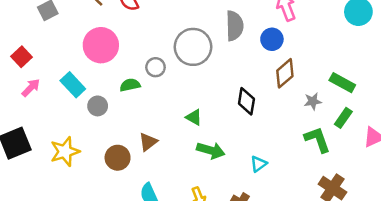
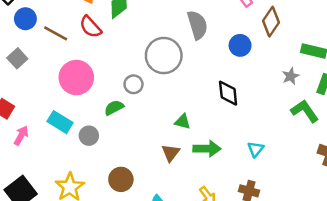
blue circle: (272, 39) -> (240, 45), moved
brown diamond: (285, 73) -> (271, 22), moved
brown triangle: (148, 142) -> (171, 153), moved

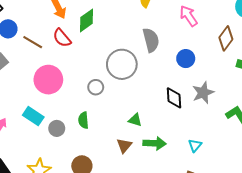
brown diamond: (271, 22) -> (226, 38), moved
gray star: (291, 76) -> (203, 93), moved, size x1.5
green semicircle: (114, 108) -> (83, 120), moved, turned -70

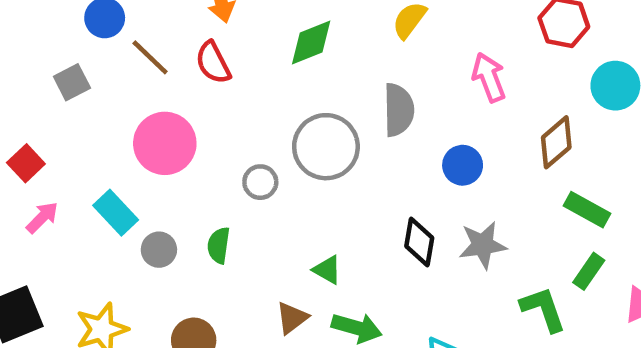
green diamond: (86, 20) -> (311, 42), moved

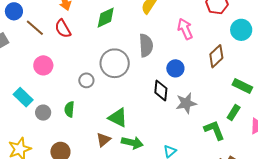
pink circle: (165, 143) -> (43, 65), size x0.7
green rectangle: (587, 210) -> (242, 86), moved
black diamond: (419, 242) -> (161, 90), moved
green triangle: (327, 270) -> (118, 118), size x1.5

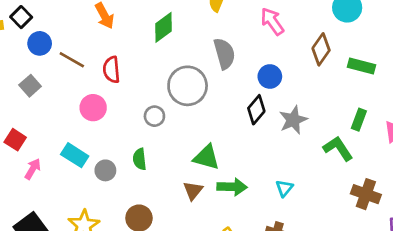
red semicircle: (63, 29) -> (111, 70), moved, turned 36
green rectangle: (242, 86) -> (362, 66), moved
black diamond: (161, 90) -> (256, 110), turned 45

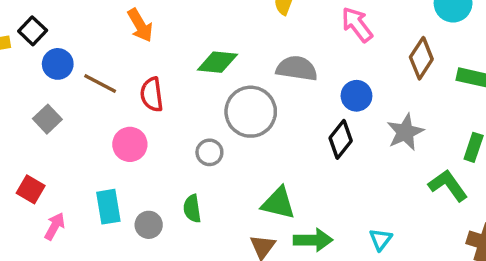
green diamond: (163, 27) -> (217, 62), moved, turned 44
gray semicircle: (224, 54) -> (297, 68), turned -64
gray star: (293, 120) -> (405, 132), moved
cyan rectangle: (75, 155) -> (108, 207), turned 50

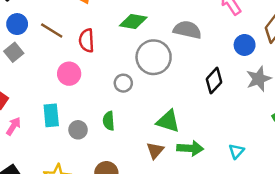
blue circle: (58, 64) -> (17, 24), moved
blue circle: (356, 96) -> (245, 45), moved

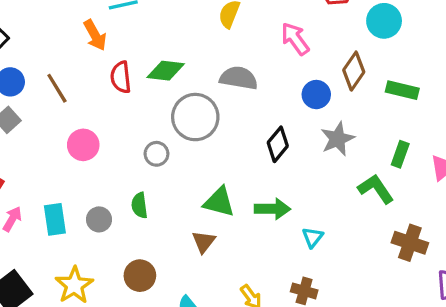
brown line: (52, 30) -> (57, 88), turned 30
red semicircle: (87, 41) -> (121, 77), moved
cyan rectangle: (51, 115) -> (55, 219), moved
green arrow: (190, 148) -> (272, 209), moved

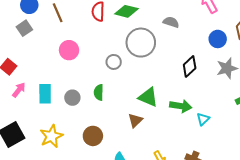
gray semicircle: (239, 78) -> (171, 22), size x0.7
cyan triangle: (313, 237) -> (203, 119), moved

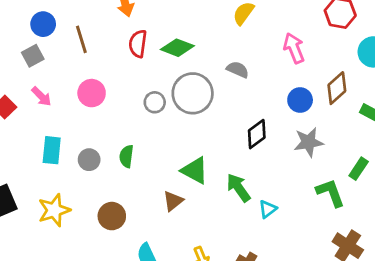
gray circle: (114, 62) -> (155, 102), moved
pink arrow: (19, 90) -> (41, 96), moved, turned 91
green arrow: (181, 106) -> (238, 188), turned -140

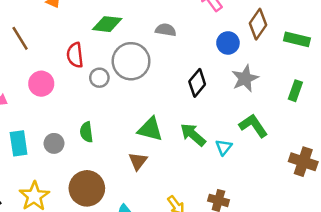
red semicircle: (138, 44) -> (75, 55), moved
green L-shape: (330, 193) -> (253, 126), moved
brown circle: (112, 216) -> (87, 188), size x1.4

